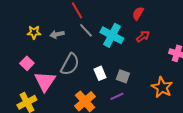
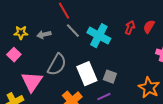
red semicircle: (138, 13) -> (149, 27), moved
red arrow: (143, 36) -> (130, 28), moved, turned -32
pink square: (27, 63) -> (14, 55), moved
white rectangle: (100, 73) -> (87, 74), size x1.6

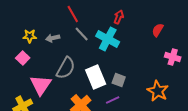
red arrow: (130, 28) -> (119, 17), moved

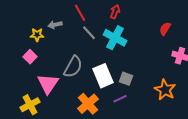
red arrow: (119, 17) -> (115, 12), moved
gray arrow: (53, 38) -> (55, 25), moved

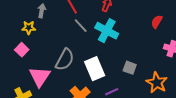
gray arrow: (55, 25) -> (42, 11), moved, turned 112
gray square: (126, 79) -> (130, 68), moved

